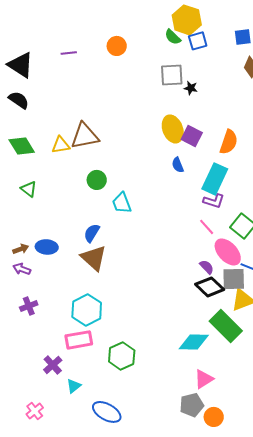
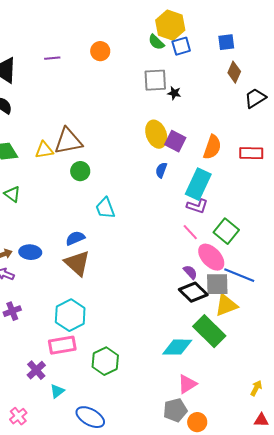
blue semicircle: (178, 165) -> (161, 170), turned 42
green circle: (97, 180) -> (80, 171), moved
blue semicircle: (92, 233) -> (75, 238), turned 36

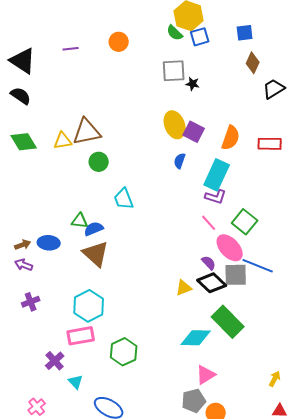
green triangle: (12, 194) -> (80, 221), moved, turned -30
yellow triangle: (226, 305) -> (184, 288), moved, size x0.7
cyan triangle: (57, 391) -> (76, 382), turned -35

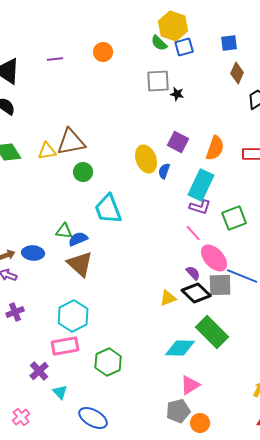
yellow ellipse: (175, 125) -> (146, 159), moved
cyan trapezoid: (124, 199) -> (108, 209), size x1.4
green square: (245, 222) -> (234, 218), moved, turned 30

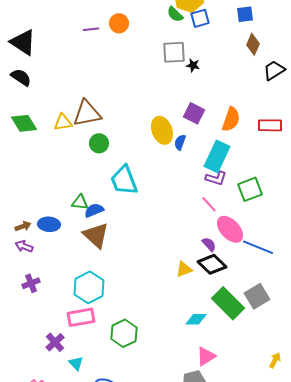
purple line: (55, 59) -> (91, 29), moved
gray square: (220, 285) -> (257, 296), moved, turned -30
cyan diamond: (180, 348) -> (196, 319), size x0.7

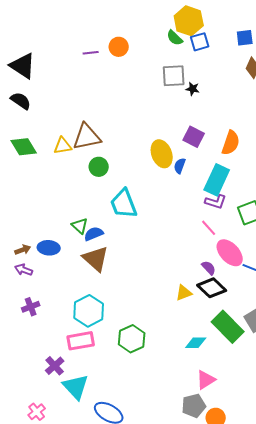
green triangle: (80, 202) -> (80, 226), turned 36
green hexagon: (124, 333) -> (132, 339), moved
cyan triangle: (76, 363) -> (76, 387), size x1.8

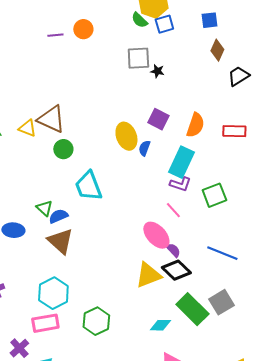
brown triangle: (87, 137) -> (51, 119), turned 36
yellow triangle: (63, 146) -> (27, 128), turned 30
pink ellipse: (230, 253) -> (156, 235), moved
yellow triangle: (184, 293) -> (148, 275), size x1.6

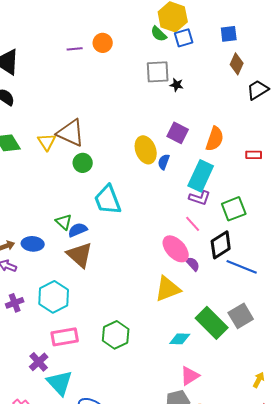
yellow triangle: (27, 128) -> (47, 142), turned 36
red rectangle: (234, 131) -> (254, 155), moved, size x0.7
black diamond: (176, 270) -> (221, 245), moved, turned -76
cyan hexagon: (53, 293) -> (54, 297), moved

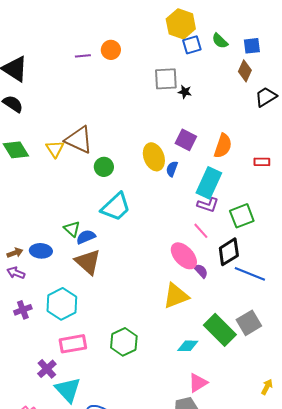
green semicircle: (159, 34) -> (220, 41), moved
blue square: (229, 34) -> (252, 46), moved
green circle: (83, 163) -> (104, 167), moved
cyan trapezoid: (108, 200) -> (116, 207), turned -112

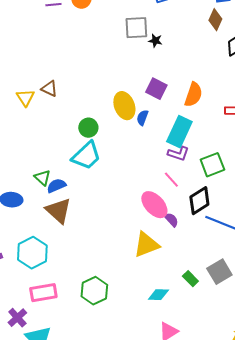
brown triangle: (79, 140) -> (49, 89), size x0.6
green circle: (104, 167) -> (88, 128), moved
green rectangle: (220, 330) -> (190, 279), size x0.5

